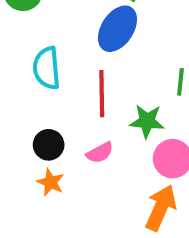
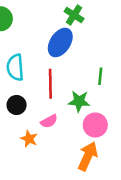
black circle: (49, 145) -> (17, 105), moved
orange star: (51, 182) -> (29, 139), moved

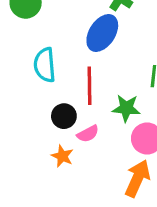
black circle: (17, 105) -> (64, 116), moved

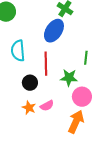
pink semicircle: (88, 134) -> (47, 106), moved

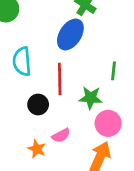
orange star: (29, 108) -> (37, 149), moved

